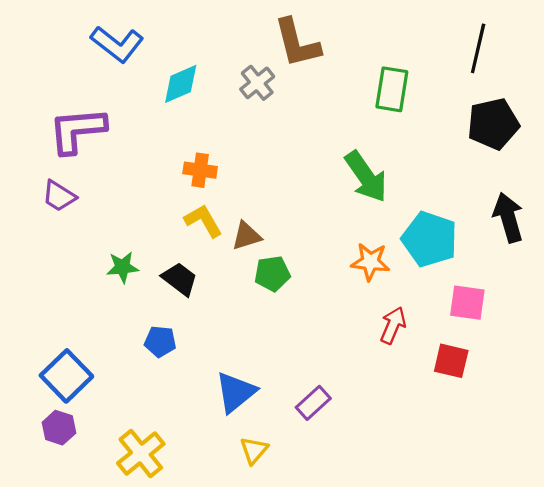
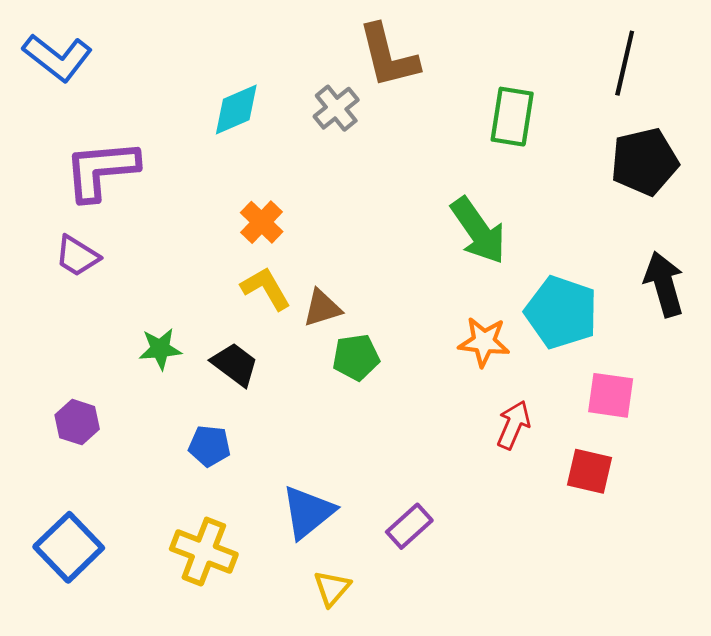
blue L-shape: (117, 44) -> (57, 57), moved
orange cross: (200, 170) -> (262, 222), turned 36
blue square: (66, 376) -> (69, 547), moved
purple hexagon: (59, 428) -> (77, 422), moved
yellow cross: (141, 454) -> (204, 552), moved, turned -30

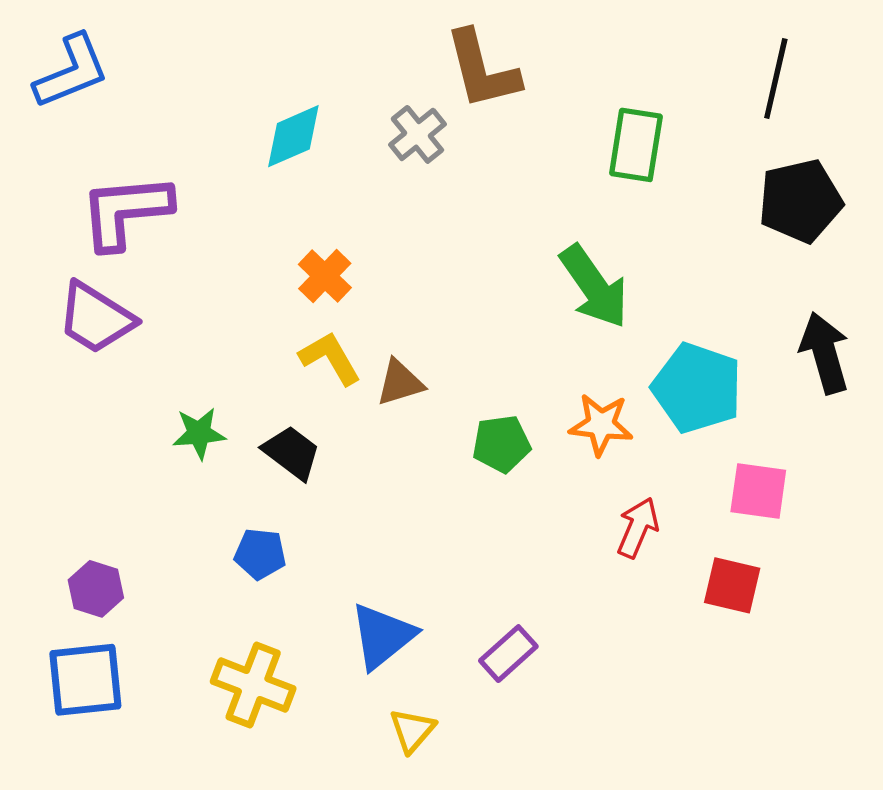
blue L-shape: (57, 57) -> (71, 71), turned -60
purple trapezoid: (77, 256) -> (96, 318), size x1.4
green pentagon: (356, 357) -> (501, 444), moved
purple hexagon: (77, 422) -> (96, 589), moved
blue square: (69, 547) -> (85, 680), turned 38

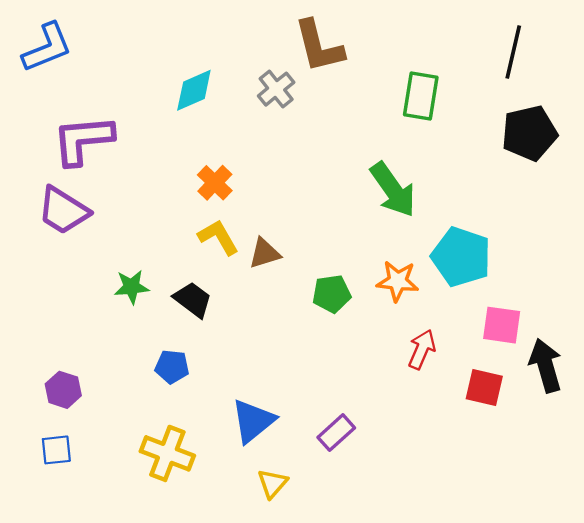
black arrow: (825, 353) -> (546, 366), moved
blue square: (85, 680) -> (56, 450), size x0.6

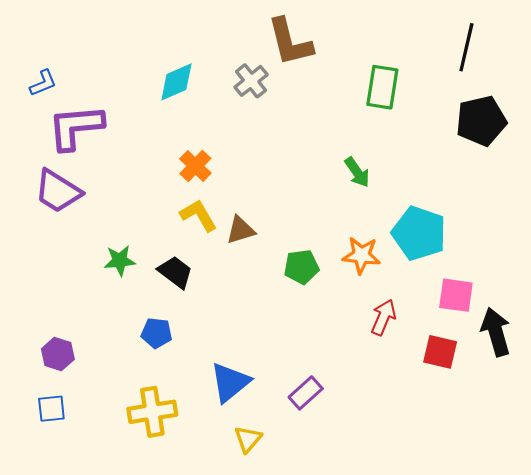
blue L-shape: (47, 47) -> (43, 83), moved, size x0.6
green arrow: (393, 190) -> (357, 172), size x0.6
yellow cross: (167, 453) -> (152, 412), turned -30

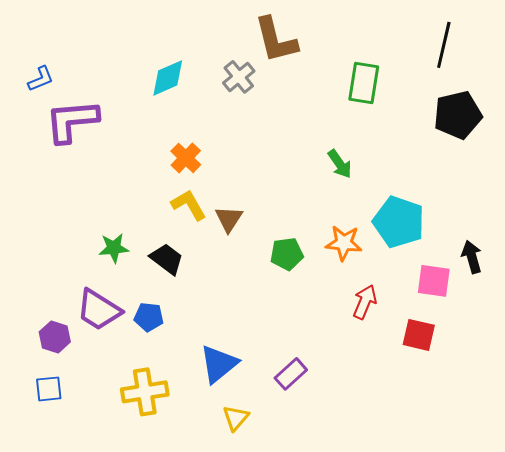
purple trapezoid: (58, 191) -> (99, 310), moved
brown triangle: (241, 230) -> (229, 219), turned -40
black arrow: (496, 332) -> (472, 257), moved, size x0.7

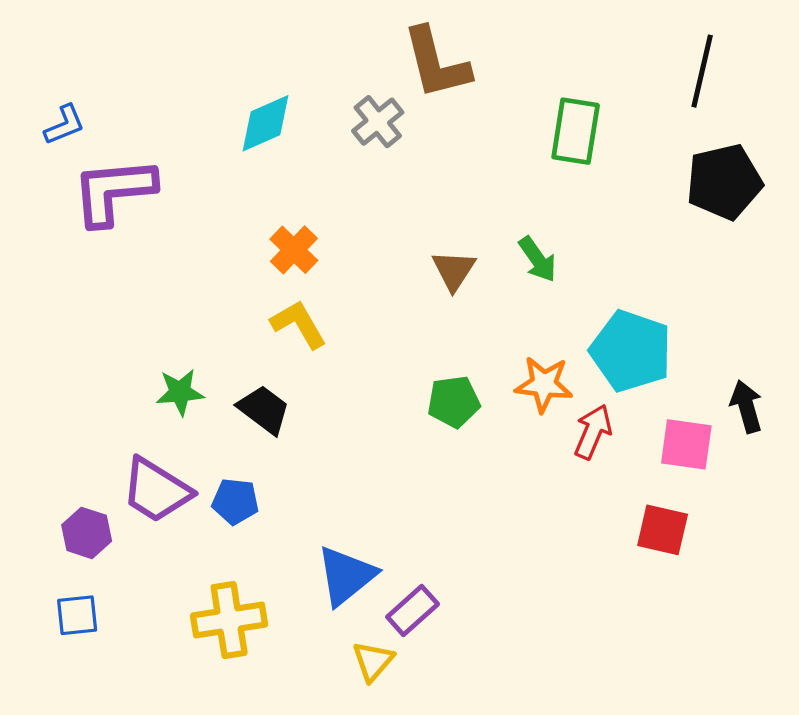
brown triangle: (229, 219) -> (454, 270), moved
red arrow: (365, 302) -> (593, 432), moved
purple rectangle: (291, 374) -> (413, 611), moved

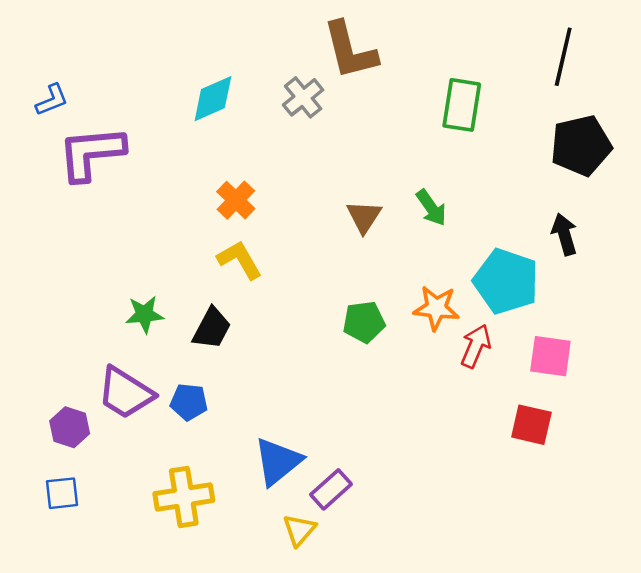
black arrow: (746, 406) -> (564, 234), moved
black trapezoid: (264, 410) -> (212, 328), turned 81

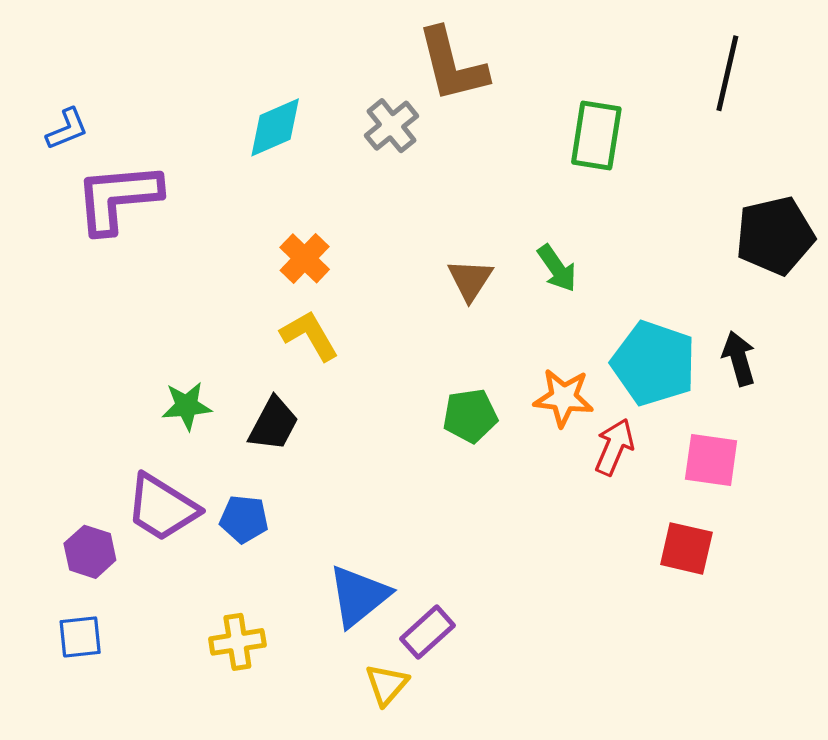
black pentagon: (581, 146) -> (775, 235), moved
black arrow: (564, 234) -> (739, 358), moved
yellow cross: (184, 497) -> (237, 642), size x0.7

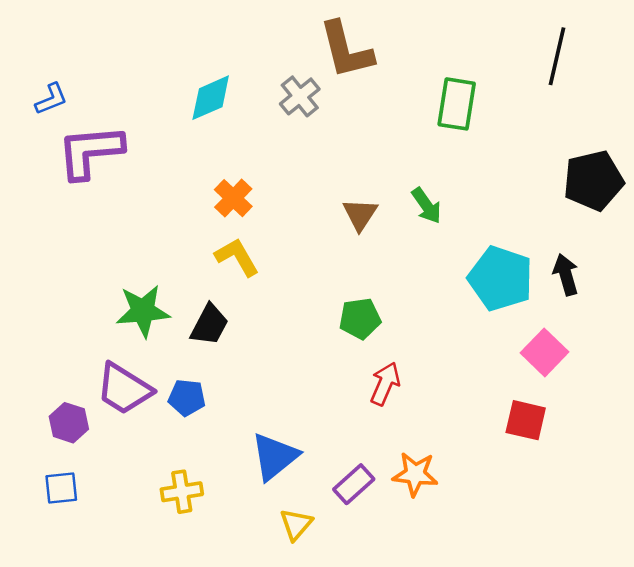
orange star: (564, 398) -> (415, 474), moved
green star: (187, 406) -> (143, 311), size x1.4
red arrow: (614, 447) -> (385, 384), moved
pink square: (711, 460) -> (544, 352), turned 36
purple rectangle: (428, 632) -> (354, 484), moved

